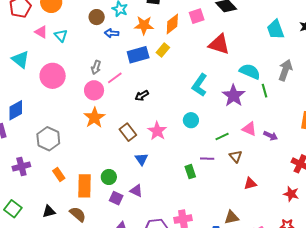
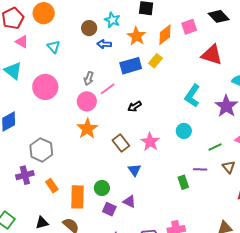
orange star: (144, 25) -> (136, 36), turned 30
pink triangle: (41, 32) -> (22, 42), moved
purple cross: (21, 166) -> (25, 175), moved

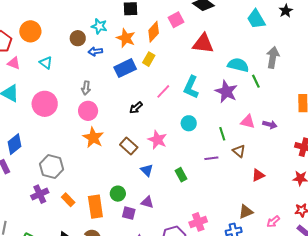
pink line: (108, 89) -> (163, 91), moved
green line: (215, 147) -> (222, 134), turned -72
green rectangle: (183, 182) -> (181, 175), moved

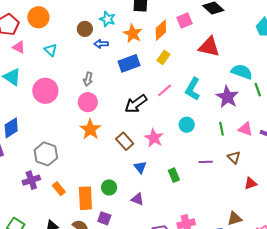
yellow rectangle: (149, 59) -> (163, 57), moved
black arrow: (136, 108) -> (136, 104), size x1.6
green line: (222, 134) -> (222, 129), moved
purple square: (129, 213) -> (104, 218), moved

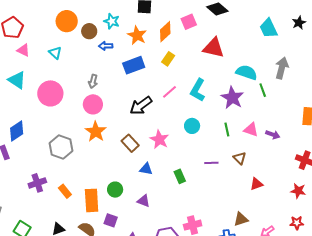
orange circle: (38, 17) -> (67, 21), moved
gray hexagon: (46, 154) -> (61, 147), moved
blue triangle: (140, 167) -> (146, 169), turned -40

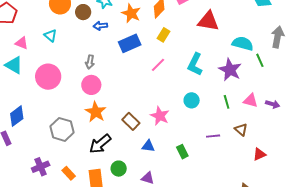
pink triangle: (23, 50) -> (22, 43), moved
pink line: (170, 92) -> (158, 65), moved
black arrow: (141, 106) -> (100, 144), moved

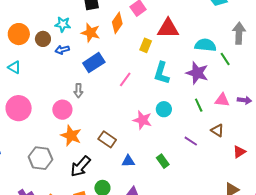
yellow rectangle: (164, 35) -> (146, 45), moved
gray arrow: (90, 62) -> (78, 91), moved
pink star: (160, 116) -> (142, 120), moved
purple line: (213, 136) -> (191, 141), turned 48

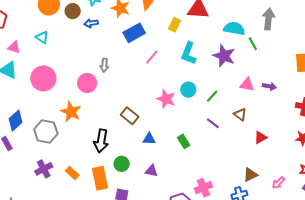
blue rectangle: (94, 63) -> (134, 33), moved
green line: (199, 105) -> (212, 96), moved, turned 64
orange star: (71, 136) -> (71, 112), moved
gray hexagon: (40, 158) -> (46, 131), moved
black arrow: (80, 166) -> (101, 141), turned -35

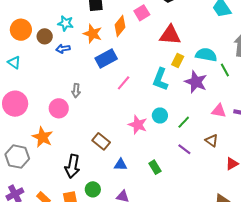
yellow rectangle: (175, 25) -> (178, 61), moved

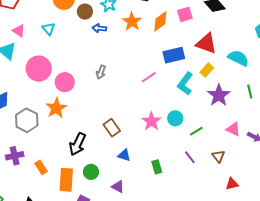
cyan semicircle: (206, 55) -> (238, 58), moved
blue rectangle: (106, 58) -> (174, 55), moved
pink circle: (59, 108) -> (65, 82), moved

